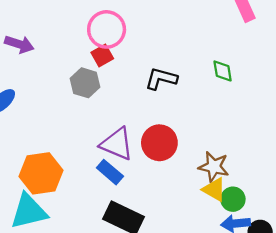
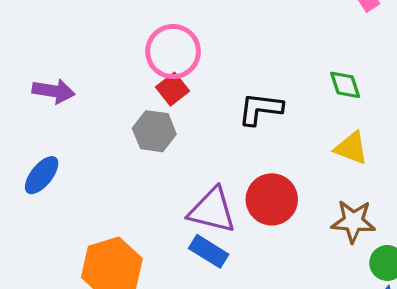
yellow triangle: (214, 190) -> (351, 148), moved

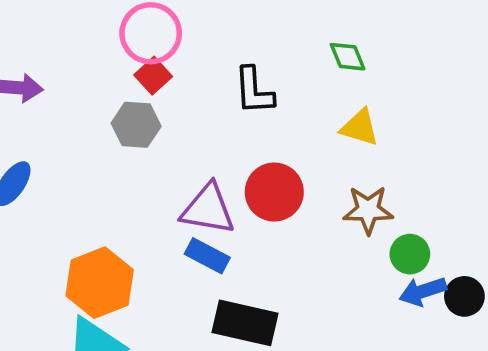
black L-shape: (260, 109) -> (254, 91), turned -96

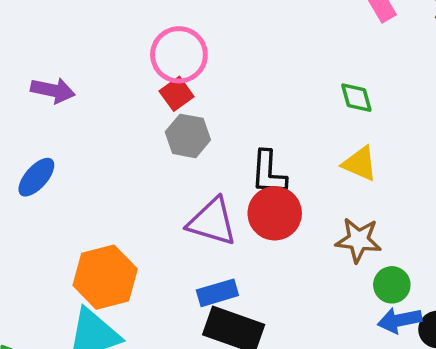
black L-shape: (254, 91) -> (269, 173), moved
gray hexagon: (136, 125) -> (188, 136), moved
blue rectangle: (207, 256) -> (217, 293), moved, turned -51

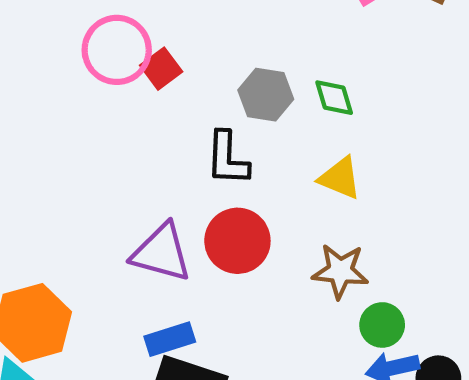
red square: (177, 94) -> (161, 69), moved
gray hexagon: (188, 136) -> (266, 95), moved
black L-shape: (269, 173) -> (227, 158), moved

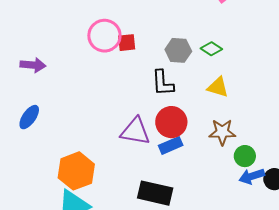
red square: (161, 69) -> (127, 43), turned 36
green diamond: (334, 98) -> (211, 49), turned -35
blue rectangle: (170, 339) -> (171, 145), moved

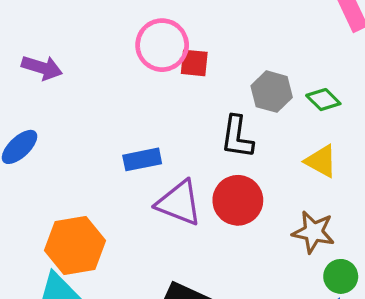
blue rectangle: (171, 145) -> (142, 159), moved

